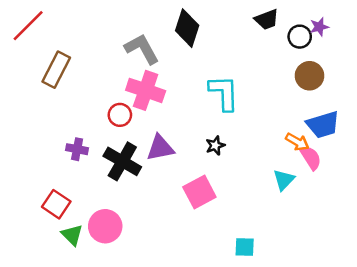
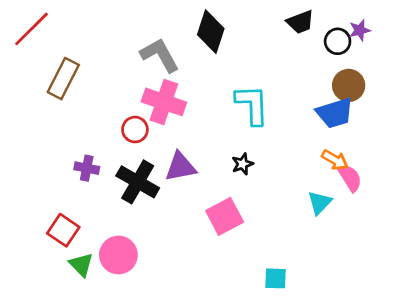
blue trapezoid: (323, 125) -> (335, 113), moved

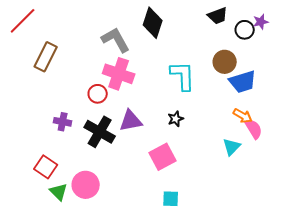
brown circle: (349, 85) -> (225, 62), moved
cyan square: (276, 278) -> (171, 199), moved

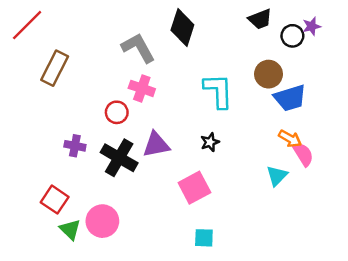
pink cross: (119, 74) -> (142, 88), size x0.7

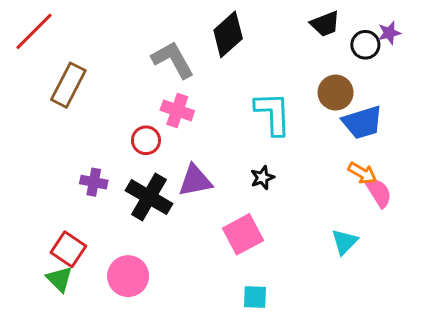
black diamond: (182, 27) -> (228, 34), turned 30
cyan triangle: (277, 176) -> (344, 242), moved
green triangle: (70, 229) -> (59, 279), moved

